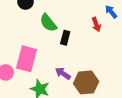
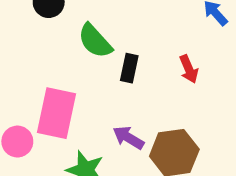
red arrow: (96, 24) -> (189, 69), moved

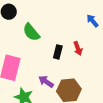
black rectangle: (129, 68) -> (58, 52), moved

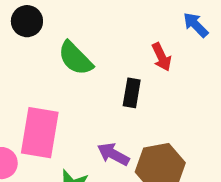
red arrow: (78, 48) -> (162, 57), moved

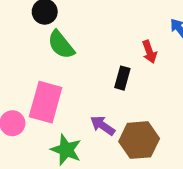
green semicircle: (75, 58) -> (61, 45), moved

